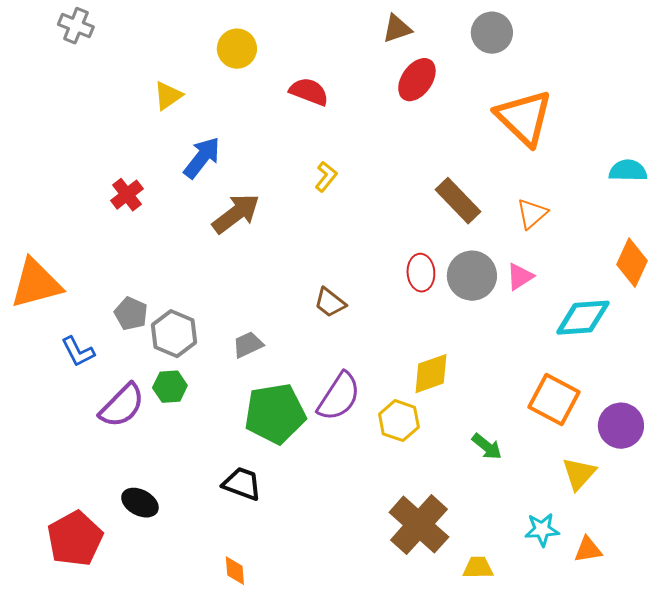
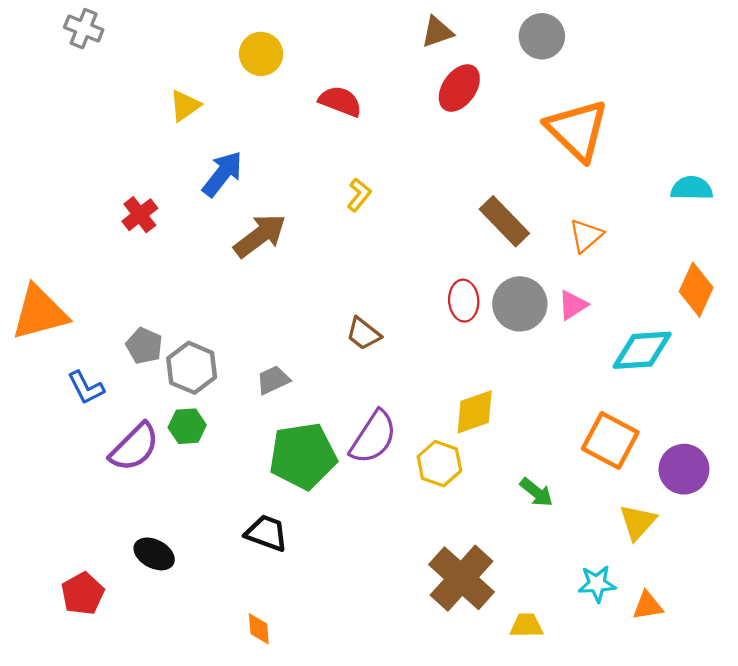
red pentagon: (75, 539) -> (83, 594), size x0.7

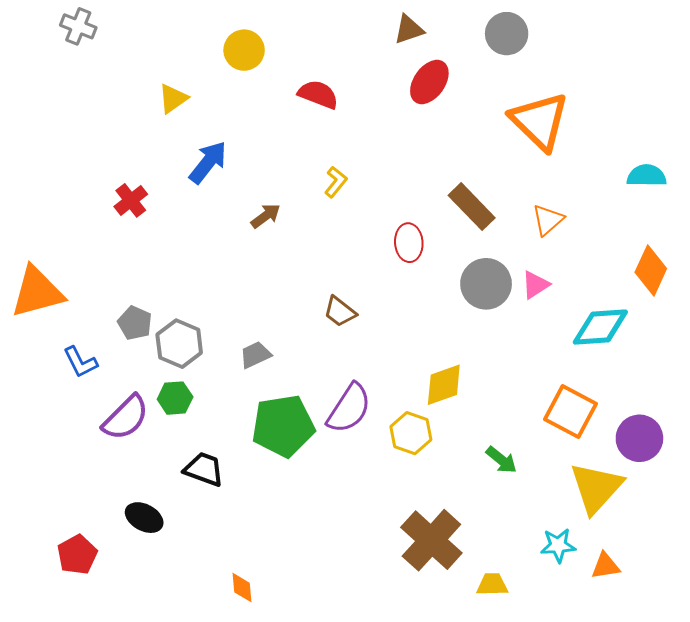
brown arrow: (260, 236) -> (266, 216), moved, size x0.6
red ellipse: (464, 301) -> (409, 243), moved
yellow triangle: (638, 522) -> (596, 488), size x1.5
black trapezoid: (267, 533) -> (204, 469), moved

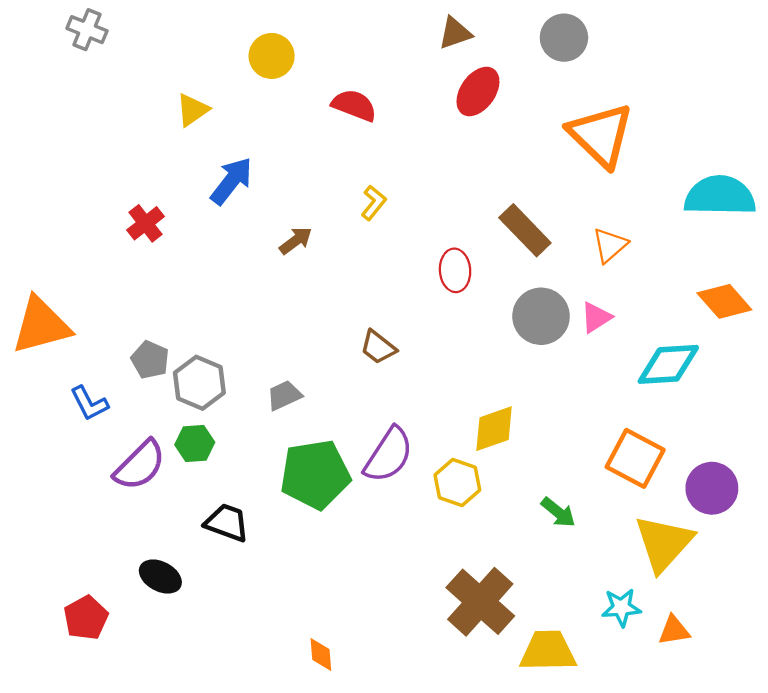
cyan semicircle: (647, 176) -> (720, 196), size x1.6
orange diamond: (651, 270) -> (724, 301), turned -66
yellow trapezoid: (492, 584) -> (548, 651), size x1.6
orange diamond: (242, 588) -> (321, 654), moved

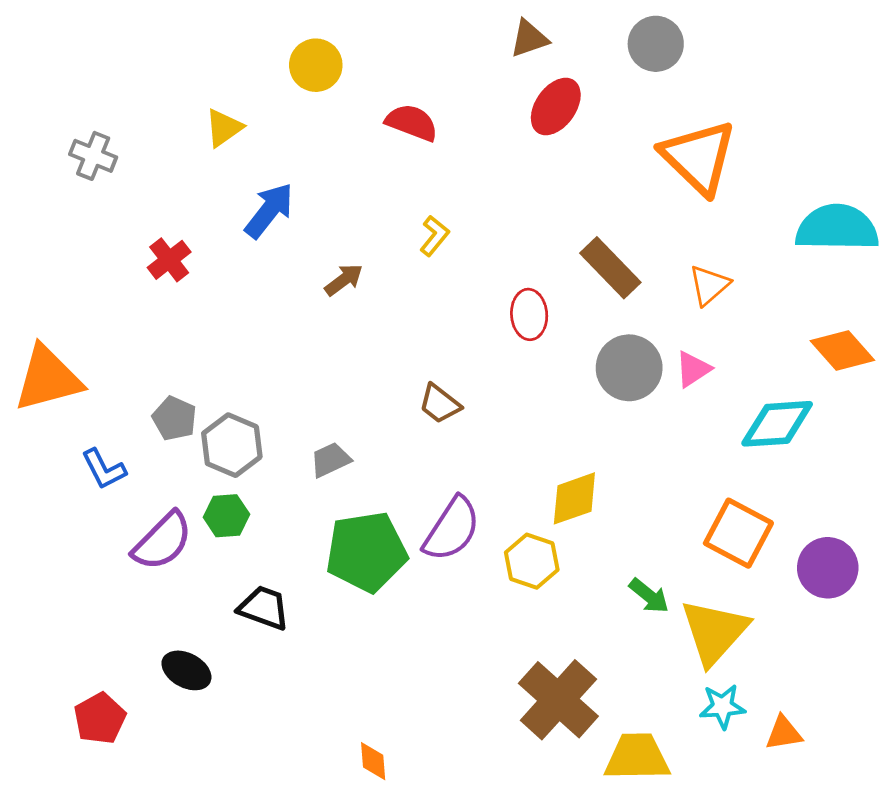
gray cross: (87, 30) -> (93, 156), moved
yellow triangle: (664, 543) -> (714, 632), moved

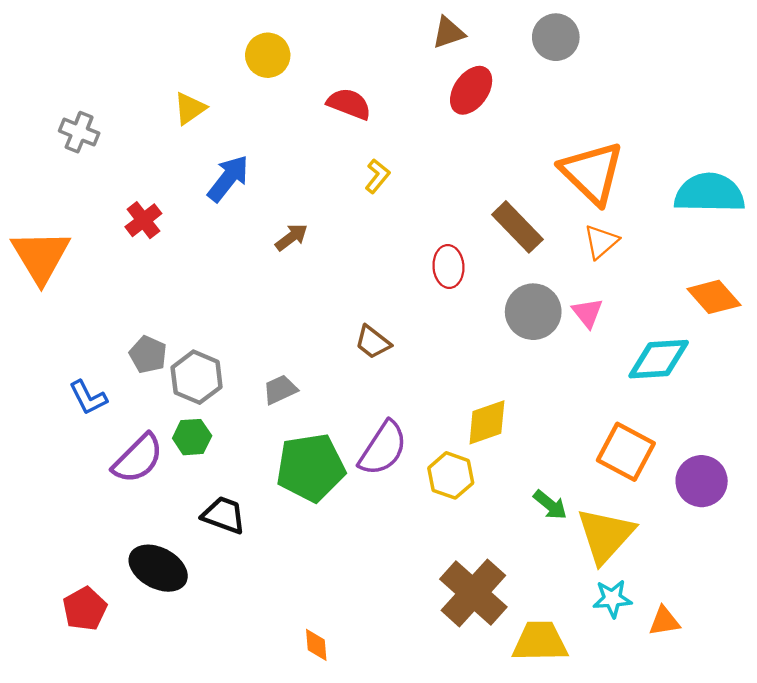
orange triangle: (698, 157) -> (592, 173), moved
yellow L-shape: (434, 236) -> (377, 176), moved
pink triangle: (693, 369) -> (587, 313), turned -36
orange triangle: (48, 378) -> (41, 256), moved, turned -46
black ellipse: (186, 670) -> (158, 568), size x1.4

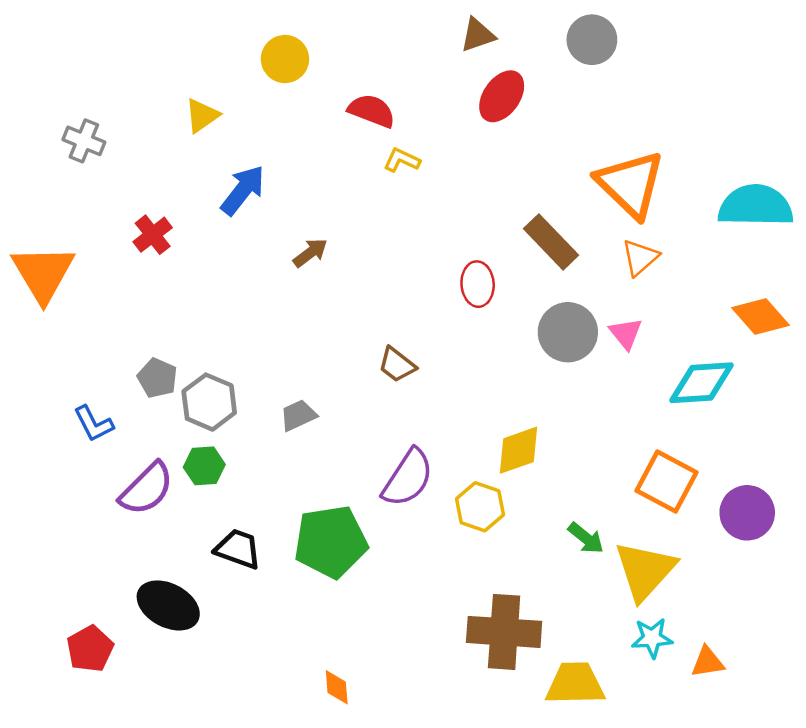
yellow L-shape: (377, 176) -> (402, 160), moved, turned -104
green pentagon: (311, 468) -> (331, 542), moved
brown cross: (473, 593) -> (504, 632), turned -38

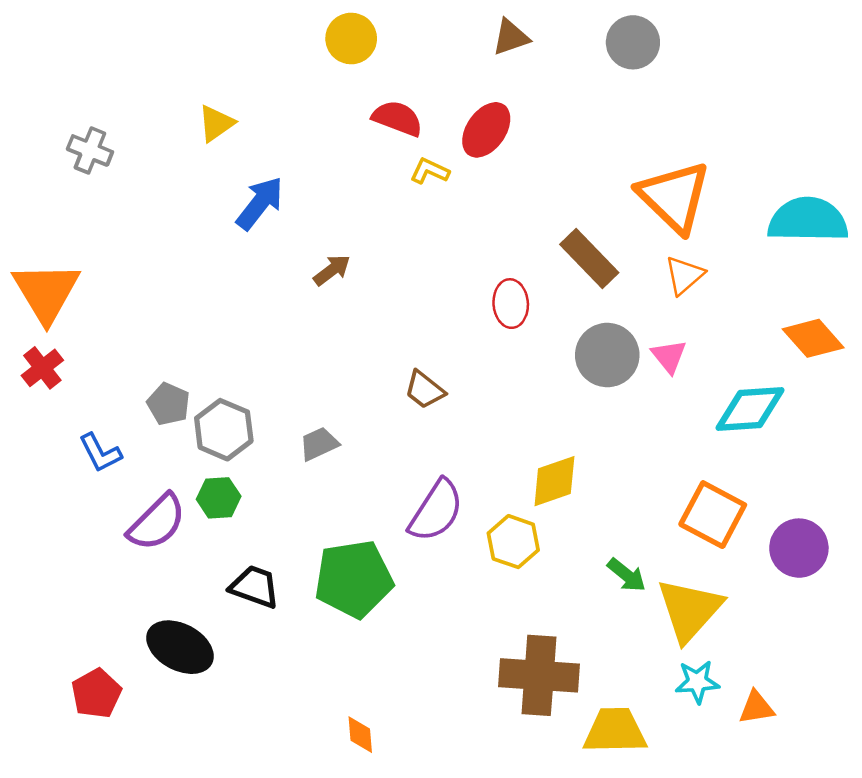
yellow circle: (285, 59) -> (351, 39), moved
red ellipse: (502, 96) -> (486, 130), moved
red cross: (153, 235) -> (42, 368), moved

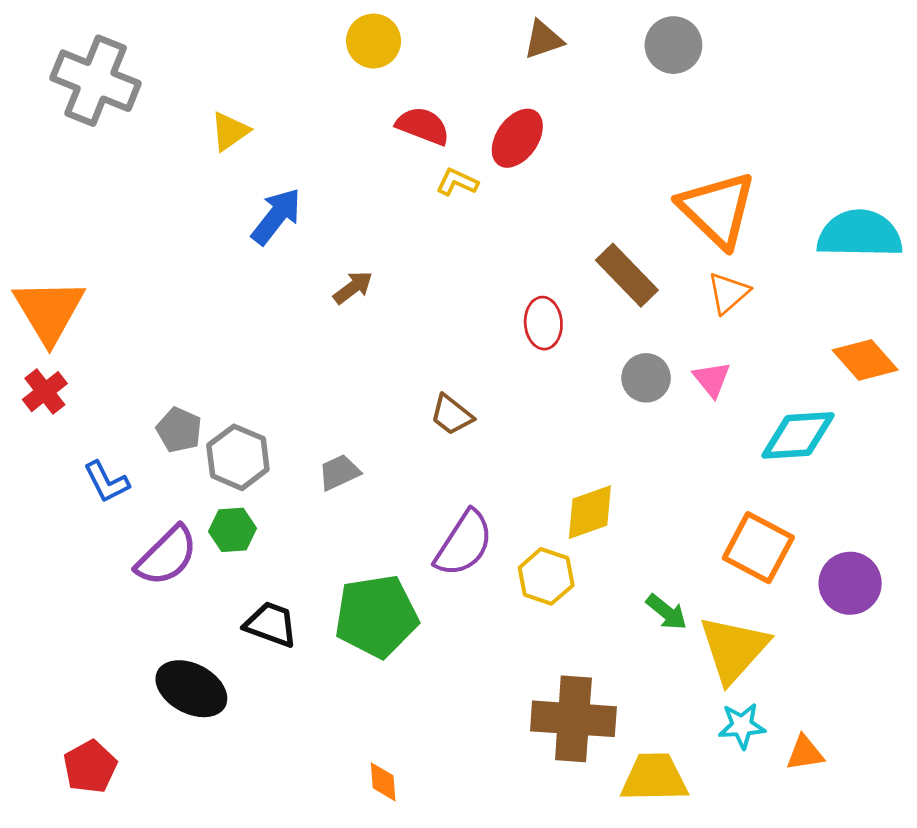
gray cross: (90, 150) -> (96, 81), moved, size x1.8
gray circle: (607, 355) -> (646, 378), size x0.7
red pentagon: (96, 693) -> (90, 767), moved

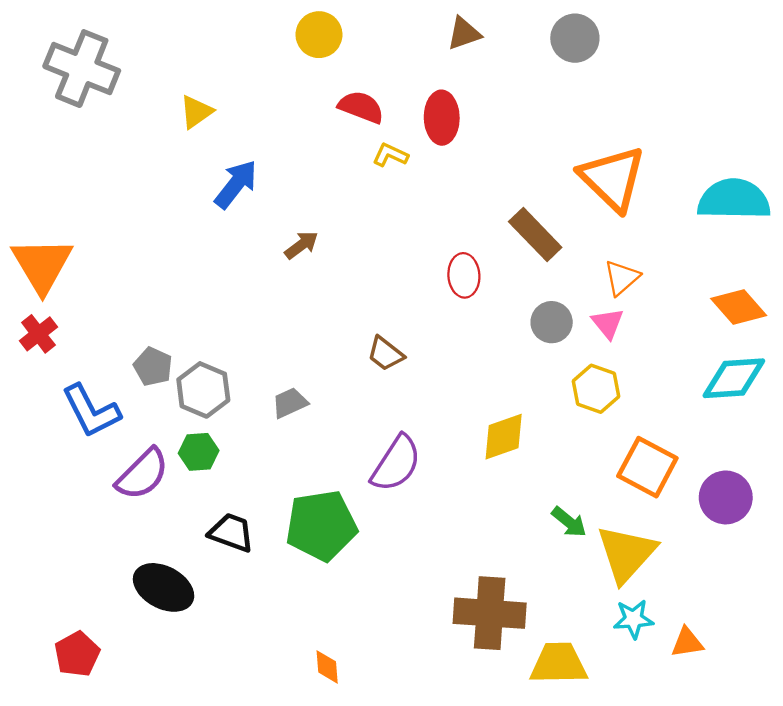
red ellipse: (517, 138) -> (442, 118), turned -36
orange triangle: (728, 293) -> (622, 278), moved
cyan diamond: (798, 435) -> (734, 378), moved
blue L-shape: (106, 482) -> (91, 411), size x1.5
yellow hexagon: (546, 576) -> (596, 389), moved

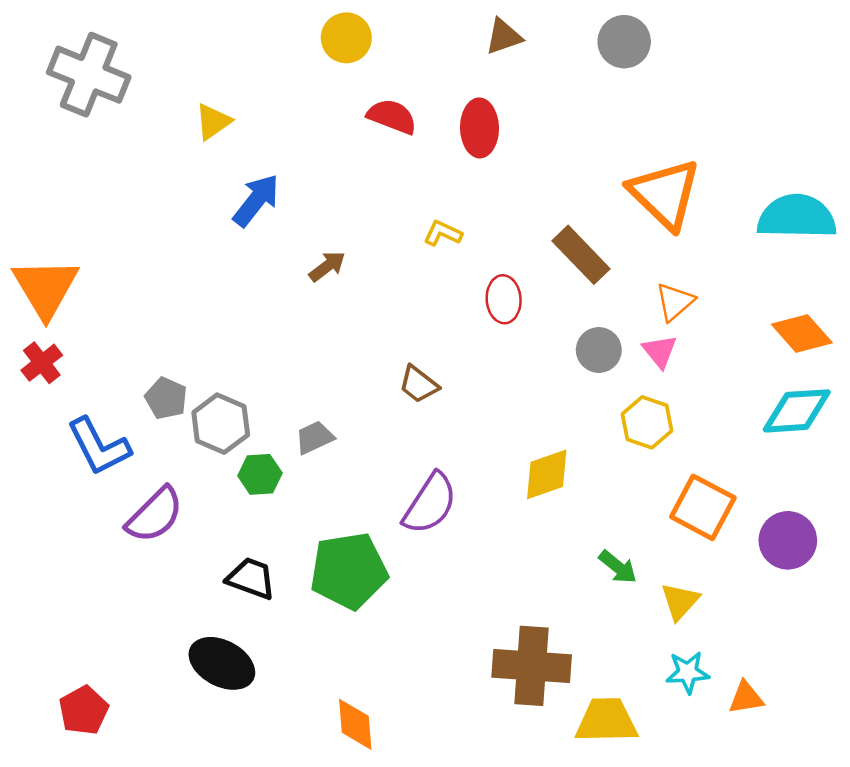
yellow L-shape: (390, 155) -> (443, 233), moved
green hexagon: (199, 452) -> (260, 474), moved
yellow triangle: (626, 554) -> (680, 601), size x0.6
black ellipse: (164, 587) -> (222, 663), moved
orange diamond: (327, 667) -> (355, 724), size x1.4

